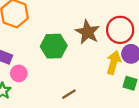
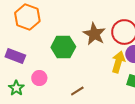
pink circle: (19, 73) -> (39, 78), moved

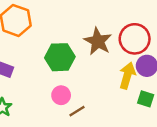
pink circle: (39, 78) -> (61, 95), moved

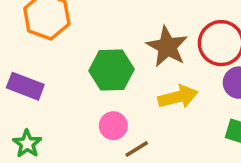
yellow arrow: (127, 76) -> (178, 97), moved, turned 60

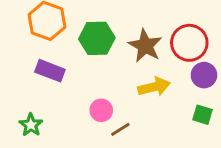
green hexagon: (112, 70) -> (97, 38), moved
purple rectangle: (25, 86) -> (50, 71), moved

